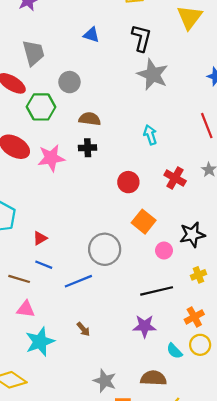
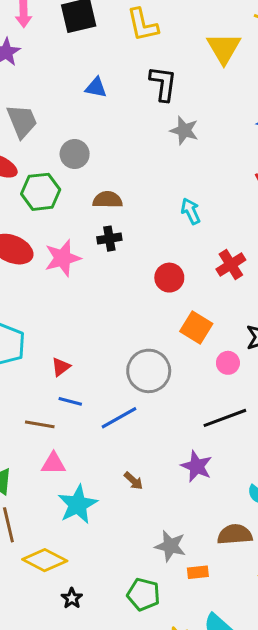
gray star: (153, 75) -> (184, 130), size x0.7
red cross: (175, 178) -> (231, 265), turned 35
purple star: (145, 326) -> (197, 466), moved, turned 30

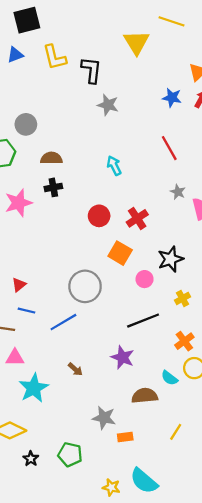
yellow L-shape: (143, 25) -> (54, 57), moved
blue triangle: (96, 88) -> (15, 55), moved, turned -30
red cross: (231, 265) -> (137, 218), moved
brown semicircle: (235, 534) -> (145, 396), moved
green pentagon: (144, 594) -> (70, 454), moved

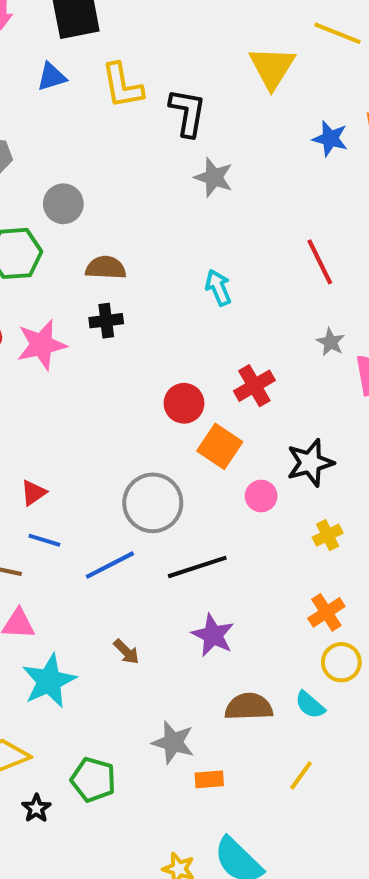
blue star: (172, 98) -> (330, 139), moved
red circle: (99, 216) -> (184, 403), moved
black line: (143, 321) -> (197, 567), moved
cyan semicircle: (169, 378) -> (310, 705), moved
green pentagon: (70, 454) -> (93, 780), moved

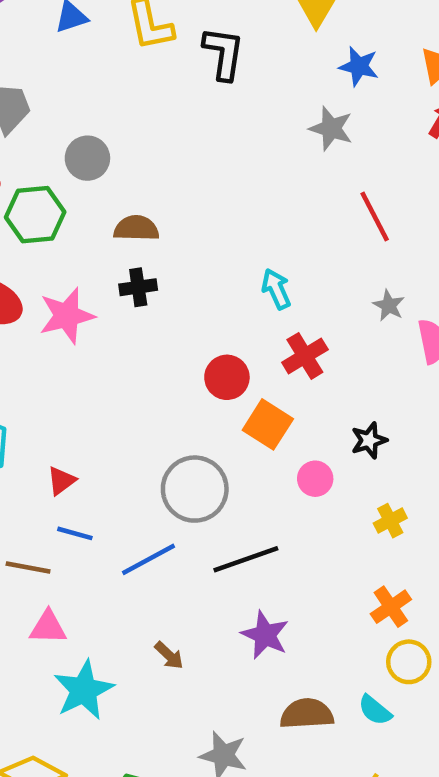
blue star: (330, 139) -> (359, 66), moved
gray star: (214, 177) -> (331, 128), moved
cyan arrow: (218, 288) -> (276, 289), moved
black star: (310, 463) -> (369, 440), size x0.7

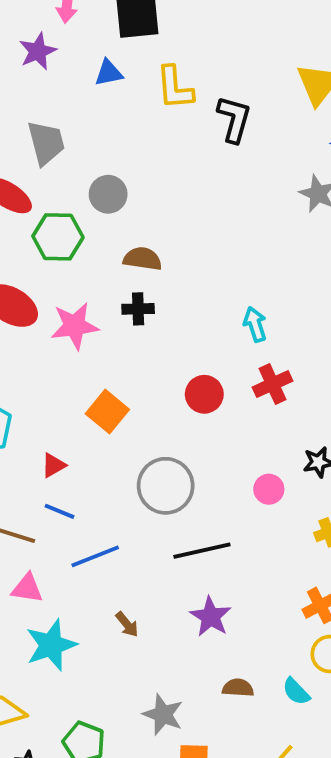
orange square: (268, 424) -> (107, 412), moved
blue line: (148, 559) -> (95, 556), moved
brown semicircle: (307, 714) -> (238, 688), size x0.7

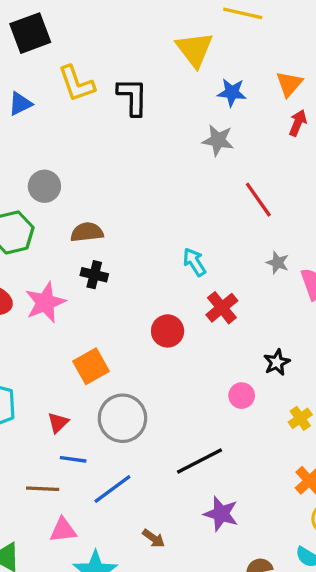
blue triangle: (109, 73) -> (20, 104), moved
black cross: (138, 309) -> (94, 275), turned 30
orange square: (107, 412) -> (91, 366), turned 36
gray circle: (166, 486) -> (122, 418), moved

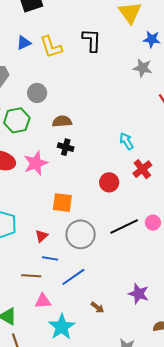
yellow L-shape: (76, 84) -> (51, 47), moved
orange square: (91, 366) -> (62, 203), turned 35
black line: (200, 461) -> (124, 226), moved

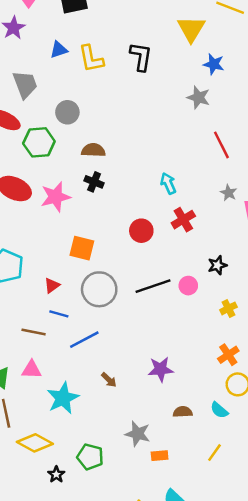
purple star: (139, 294) -> (161, 369), turned -30
pink triangle: (43, 301) -> (32, 370), moved

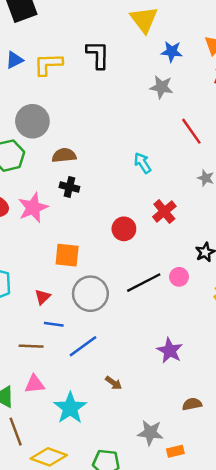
yellow L-shape: (91, 59) -> (48, 64), turned 108
gray circle: (67, 112) -> (32, 121), size x1.4
cyan arrow: (168, 183) -> (143, 163), moved
purple star: (161, 369) -> (170, 351), moved, turned -30

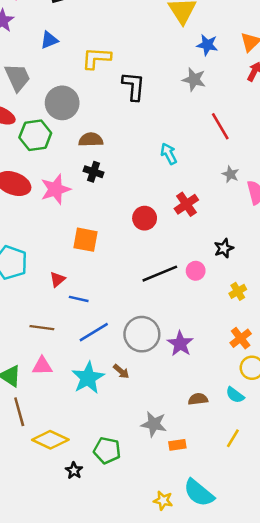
black L-shape: (98, 55) -> (134, 86), moved
yellow L-shape: (48, 64) -> (96, 58), moved
gray circle: (90, 294) -> (142, 334), moved
blue line: (54, 324) -> (79, 299), moved
cyan star: (70, 408) -> (88, 378), moved

